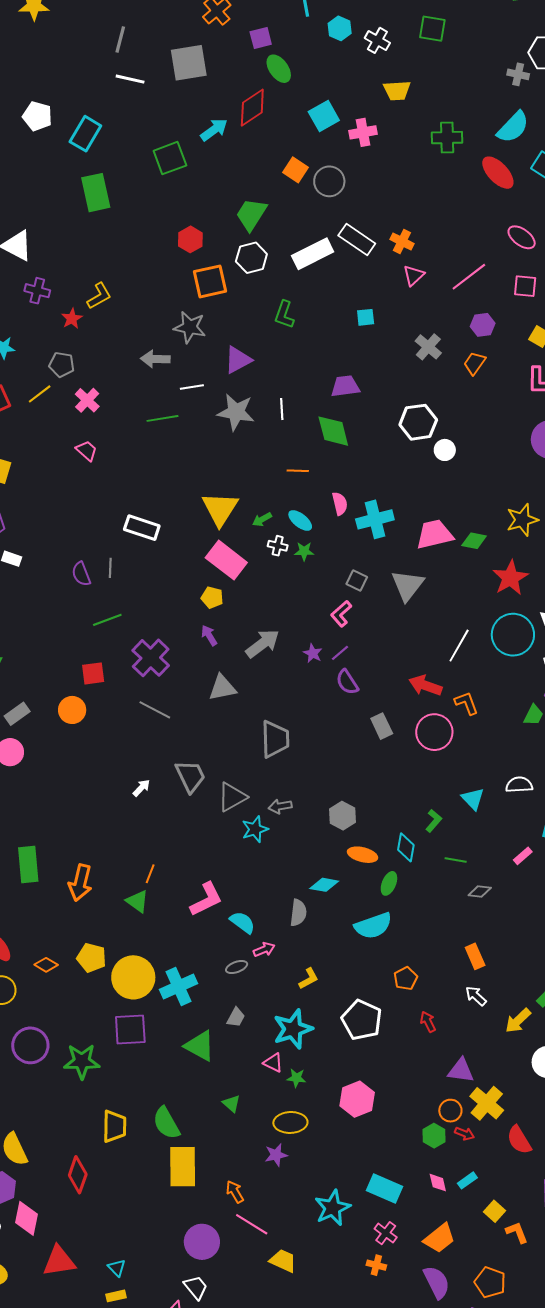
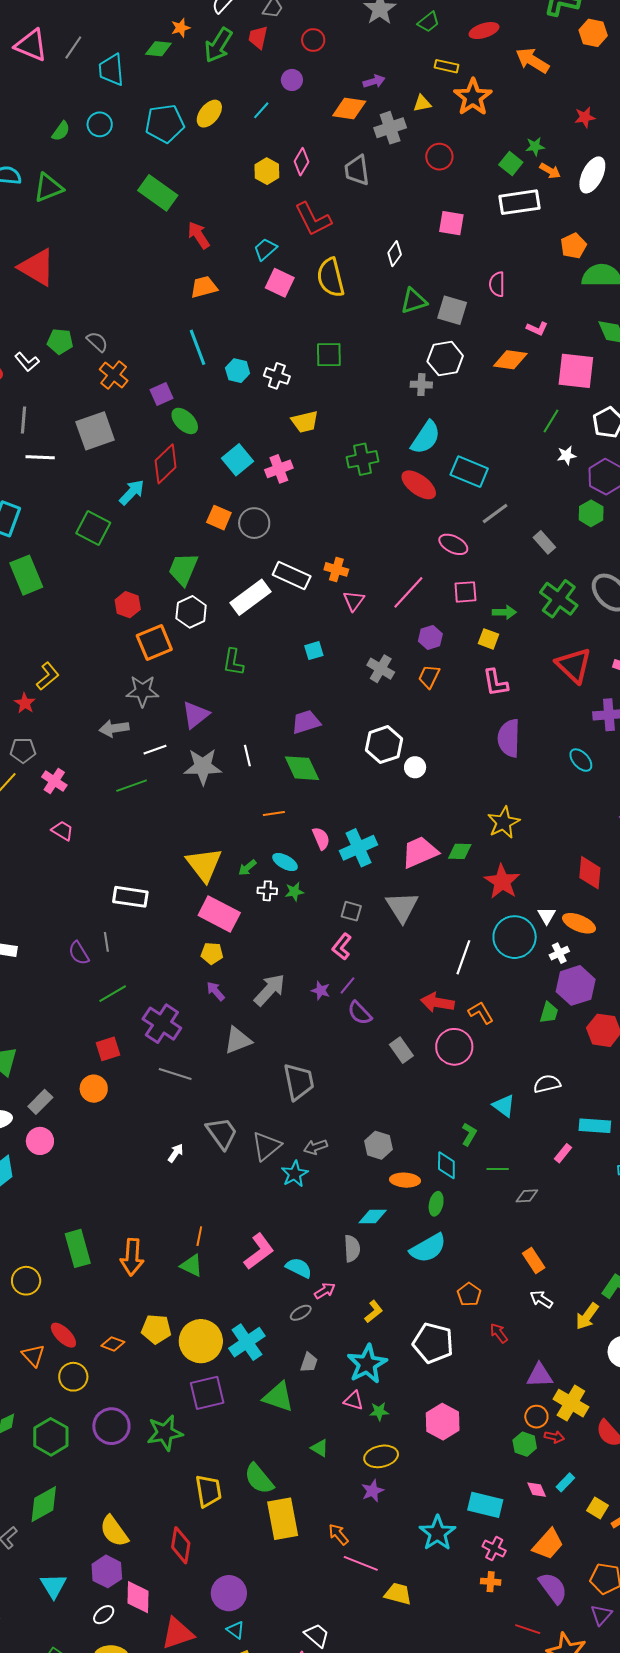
green square: (170, 158) -> (93, 528), turned -32
purple circle: (202, 1242) -> (229, 1593), moved

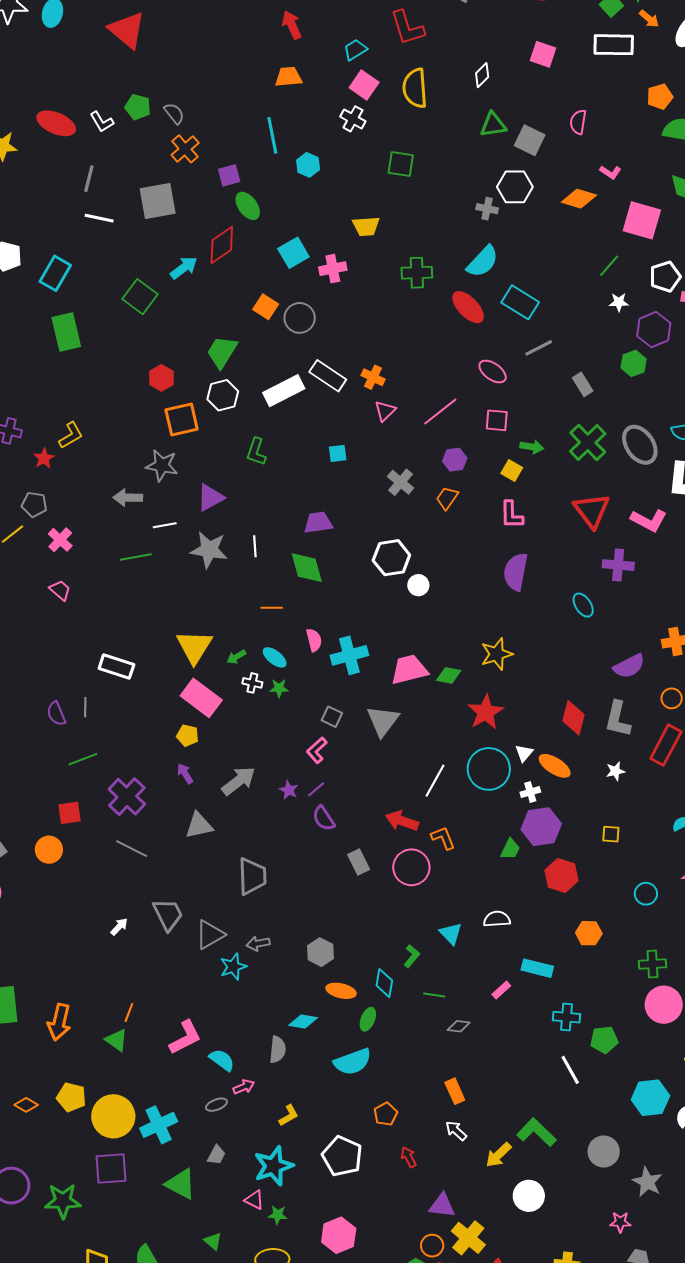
white cross: (277, 376) -> (353, 119), moved

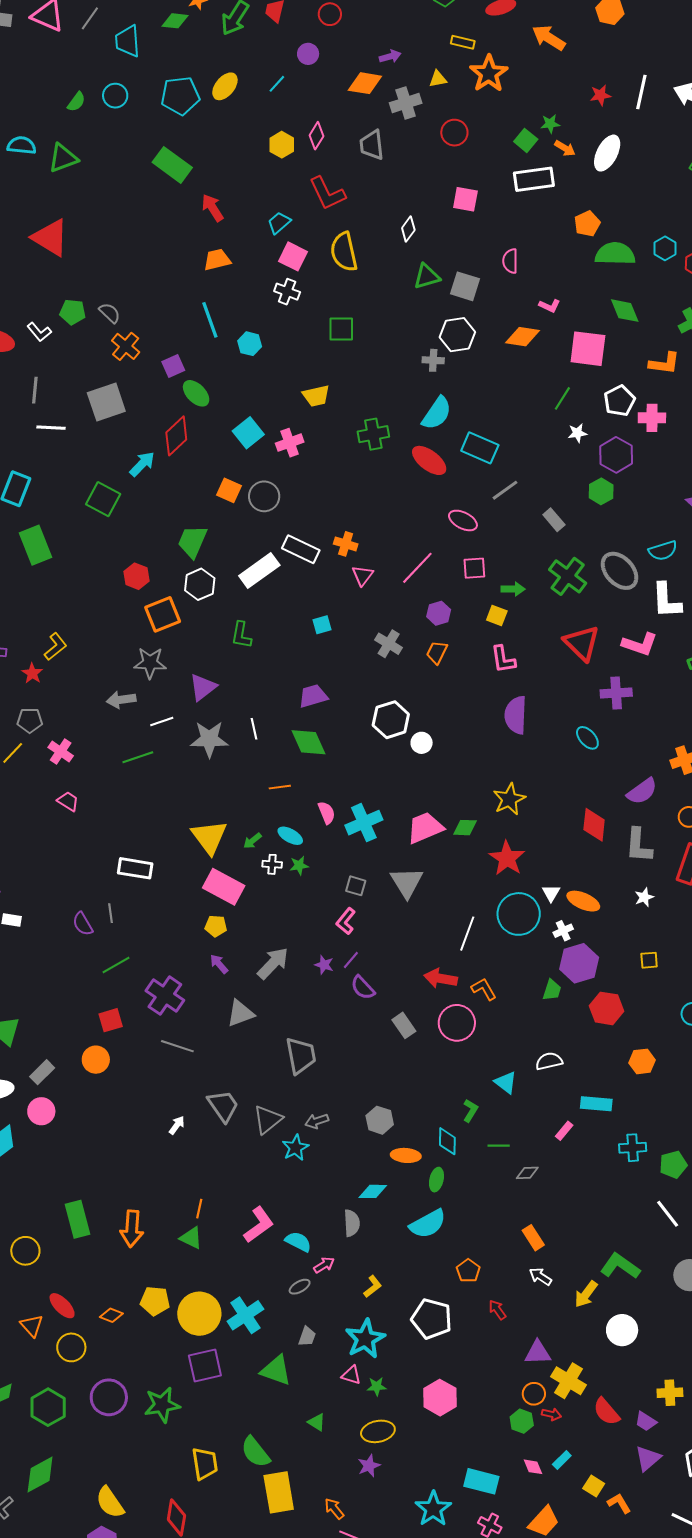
red diamond: (574, 718) -> (594, 825), moved
white line: (570, 1070) -> (668, 1214), moved

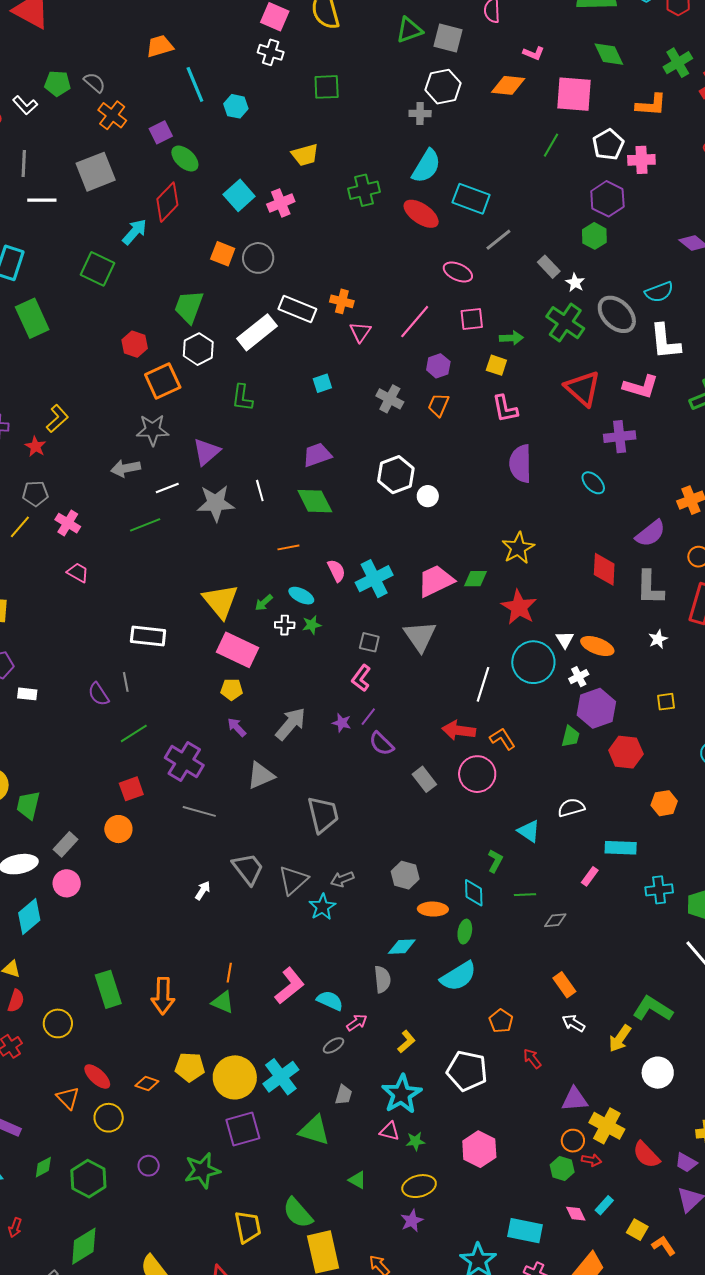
orange trapezoid: (217, 260) -> (160, 46), moved
white star: (577, 433) -> (575, 283), moved, turned -30
purple circle: (109, 1397) -> (149, 1166), size x0.6

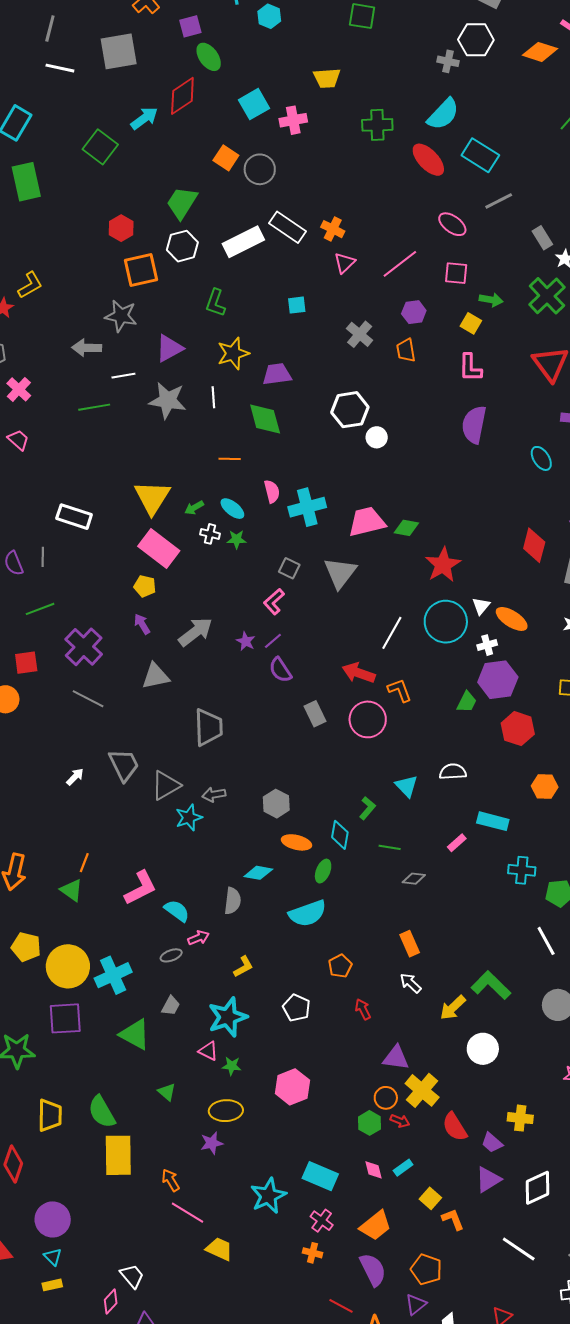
orange trapezoid: (438, 405) -> (406, 350), turned -45
yellow star: (518, 548) -> (233, 353), moved
white pentagon: (467, 1071) -> (296, 1008), size x0.7

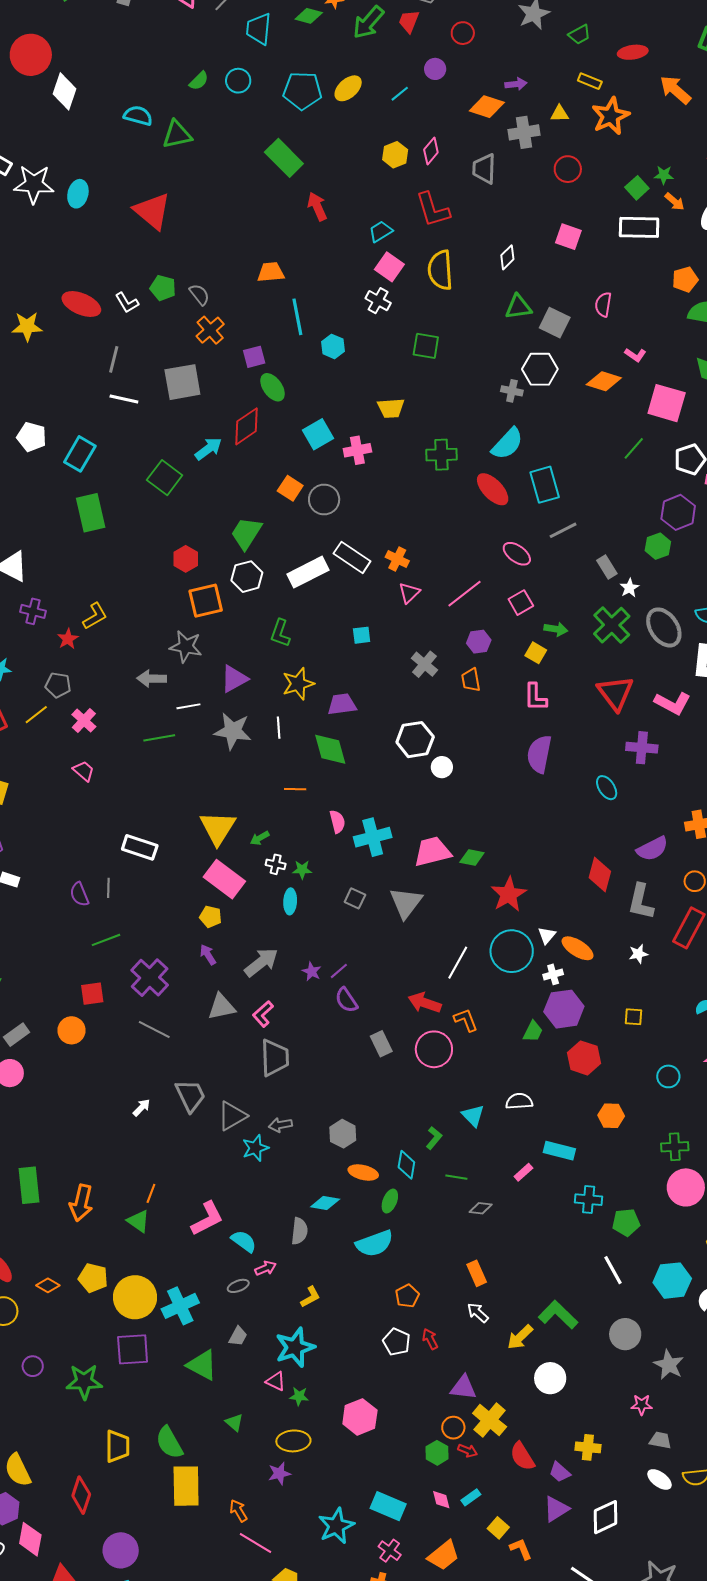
cyan rectangle: (480, 155) -> (545, 485), turned 42
pink square: (456, 273) -> (521, 603), turned -35
cyan ellipse: (232, 509) -> (290, 901), moved, turned 55
pink L-shape: (274, 602) -> (263, 1014), moved
white pentagon: (296, 1008) -> (396, 1342), moved

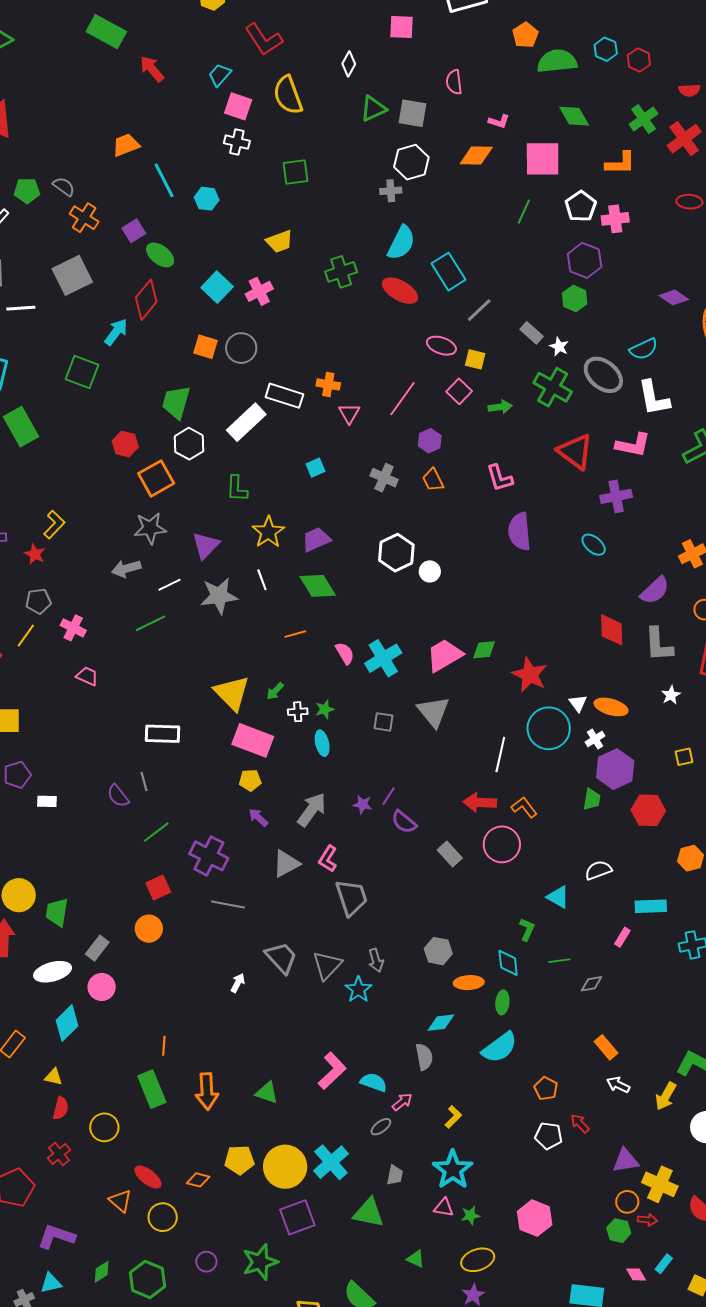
yellow square: (536, 653) -> (475, 359), moved
gray arrow: (280, 1125) -> (376, 960), turned -80
orange line: (151, 1193) -> (164, 1046), moved

